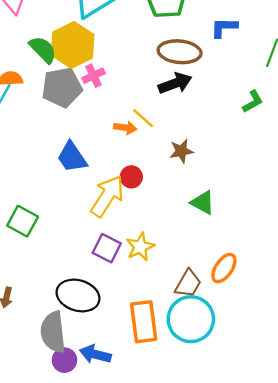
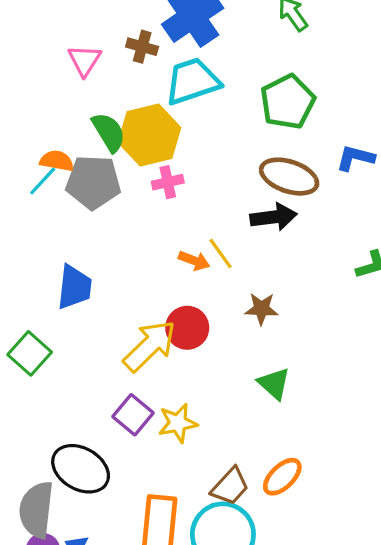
gray pentagon: (62, 87) -> (93, 182), moved
blue trapezoid: (72, 157) -> (74, 287), moved, turned -152
red circle: (131, 177) -> (187, 328), size x1.4

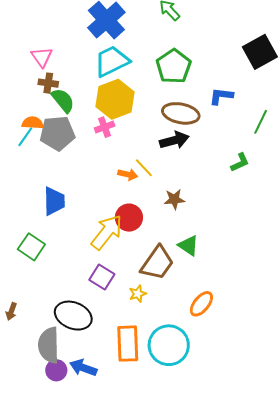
brown cross: (142, 47) -> (48, 83), moved
yellow hexagon: (149, 135) -> (115, 99), moved
yellow star: (178, 423) -> (138, 294), moved, size x0.7
brown trapezoid: (230, 486) -> (157, 263), moved, size x1.4

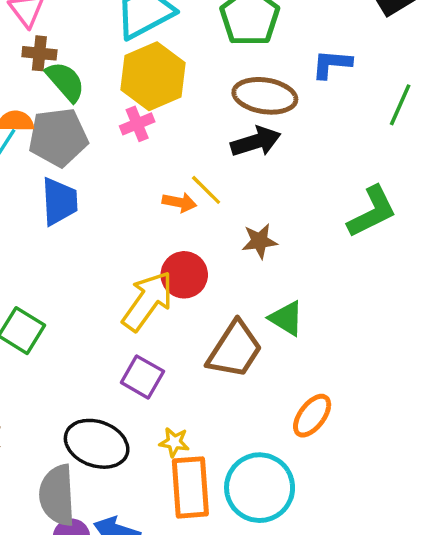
green L-shape: (240, 162) -> (372, 212), moved, size x1.6
blue trapezoid: (54, 201) -> (59, 201), moved
yellow star: (138, 294) -> (174, 442), moved, turned 30

